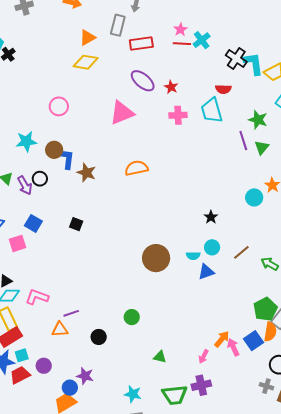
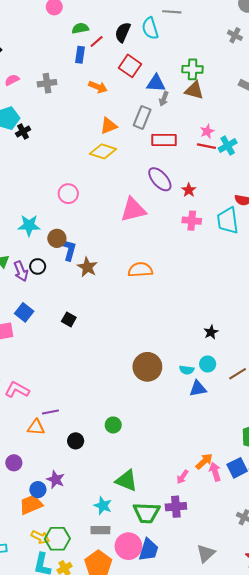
green triangle: (160, 357) -> (126, 481), moved, size x1.6

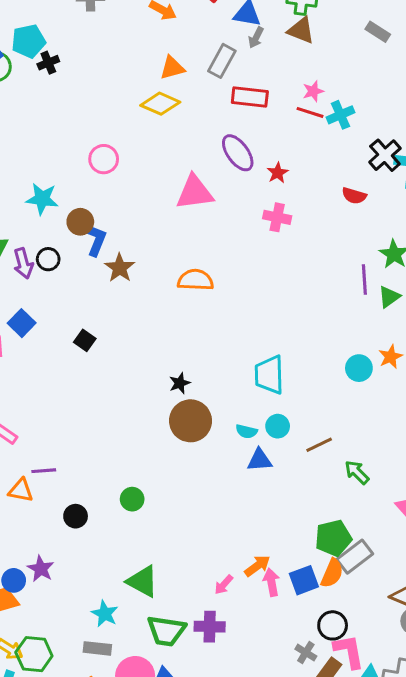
cyan trapezoid: (228, 221) -> (269, 375), moved
black star: (211, 332) -> (180, 383), moved

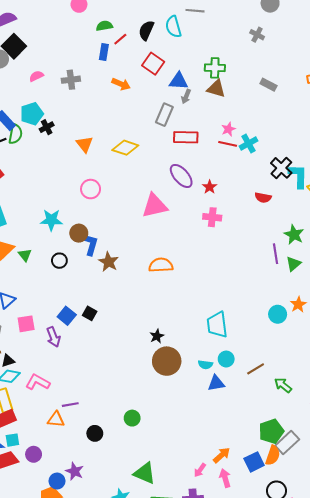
orange triangle: (172, 68) -> (85, 144), moved, turned -48
purple arrow: (23, 263) -> (53, 337), moved
blue square: (22, 323) -> (67, 316), moved
pink arrow: (271, 582) -> (225, 478), moved

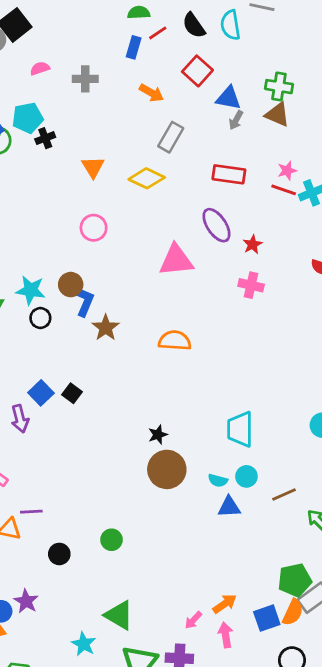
black semicircle: (146, 30) -> (194, 25), turned -66
gray rectangle: (164, 115) -> (171, 137), moved
cyan star: (51, 220) -> (31, 290), moved

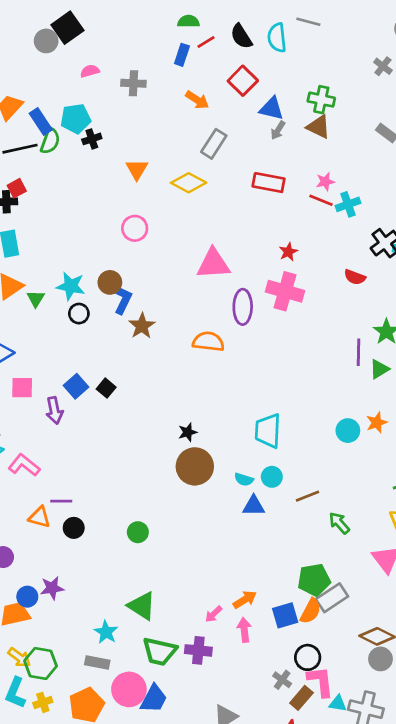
purple ellipse: (216, 225) -> (243, 307), moved, turned 32
pink cross: (251, 285) -> (285, 291), size x1.5
black circle: (59, 554) -> (74, 528), moved
purple star: (26, 601) -> (52, 588), turned 30

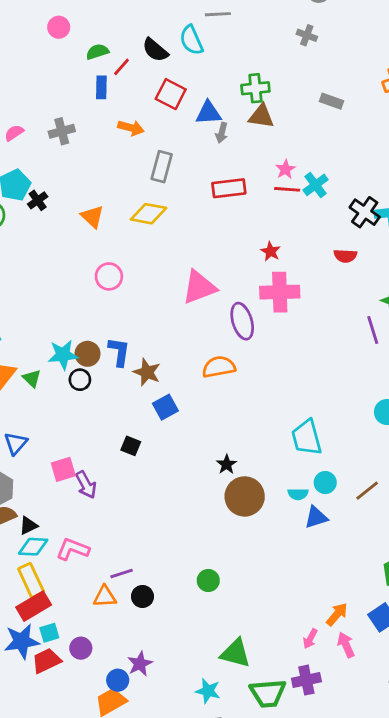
brown circle: (110, 282) -> (87, 354), moved
blue square: (76, 386) -> (165, 407), moved, turned 30
pink square: (22, 388) -> (63, 469), moved

